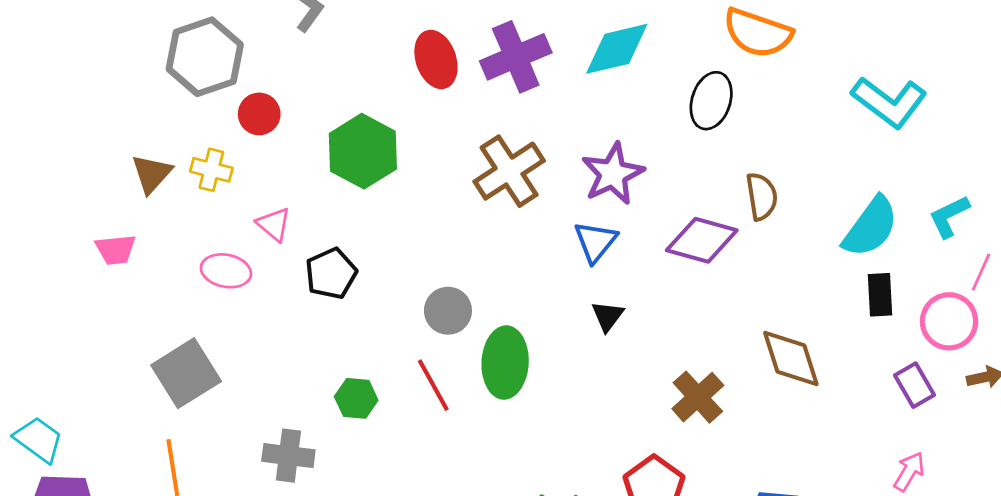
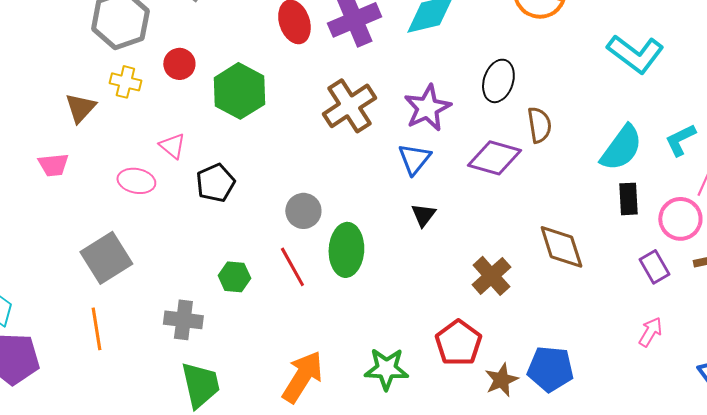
black ellipse: (711, 101) -> (498, 81), moved
red circle: (259, 114) -> (179, 64), moved
yellow cross: (211, 170) -> (125, 82), moved

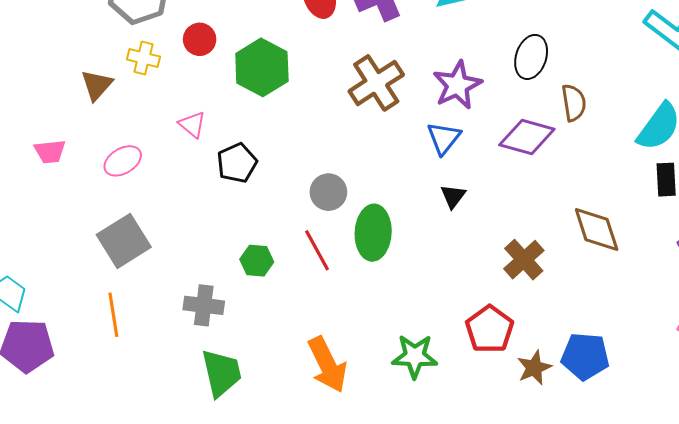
pink trapezoid: (53, 165) -> (50, 152), moved
pink ellipse: (136, 181) -> (123, 161), moved, turned -42
orange arrow: (302, 377) -> (327, 365), turned 122

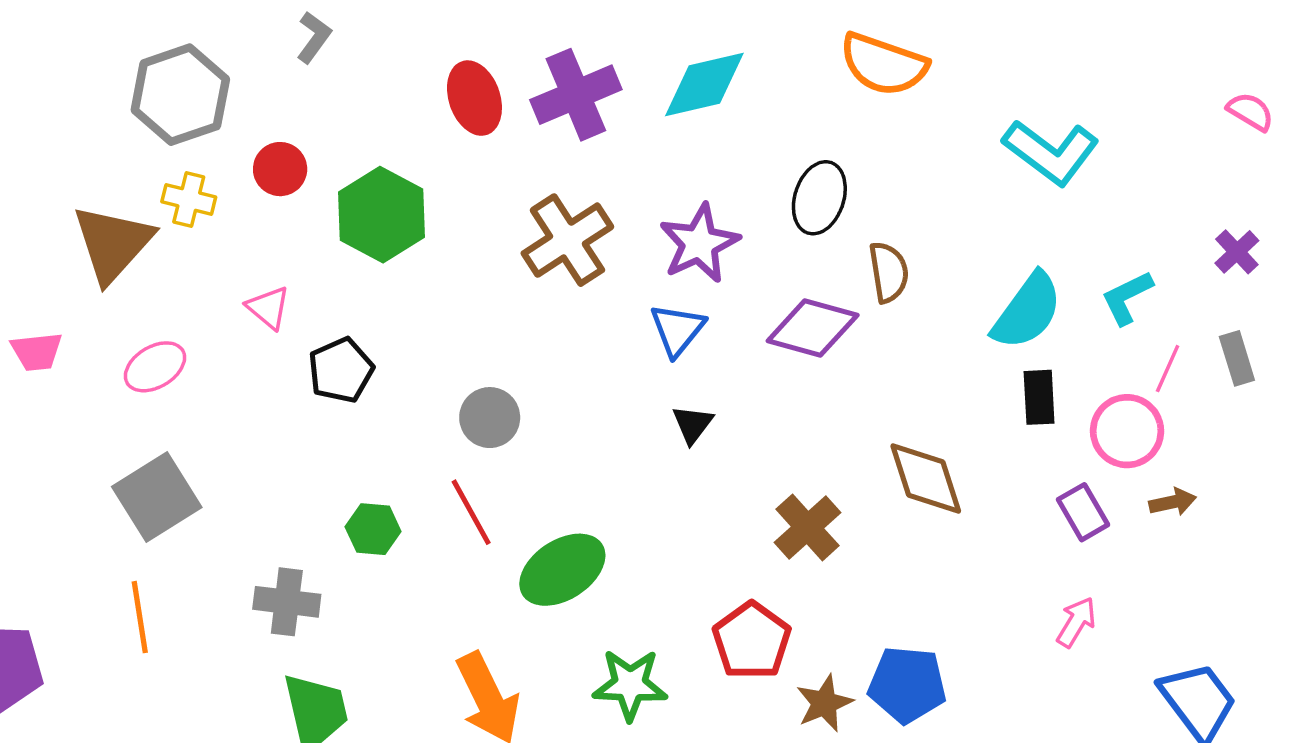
brown triangle: (97, 85) -> (113, 243), size x1.6
green ellipse: (373, 233) -> (562, 570), moved, turned 54

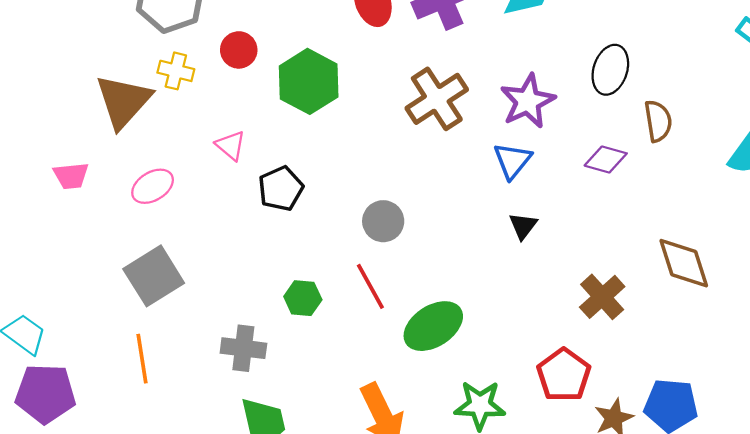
purple diamond: (813, 328) -> (606, 159), size x0.7

